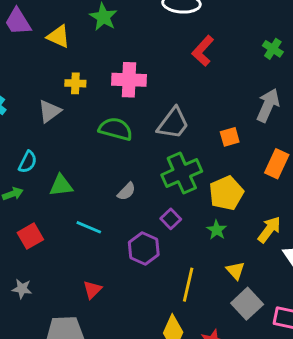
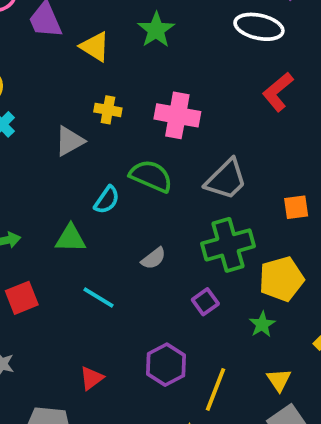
cyan semicircle: (28, 162) -> (107, 200), moved
purple hexagon: (144, 248) -> (166, 365), moved

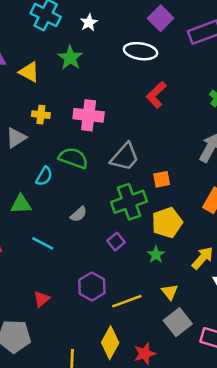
orange square: (296, 207) -> (162, 179), moved
yellow line: (215, 389) -> (127, 301), turned 52

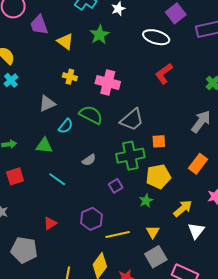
gray triangle: (16, 138) -> (47, 104), moved

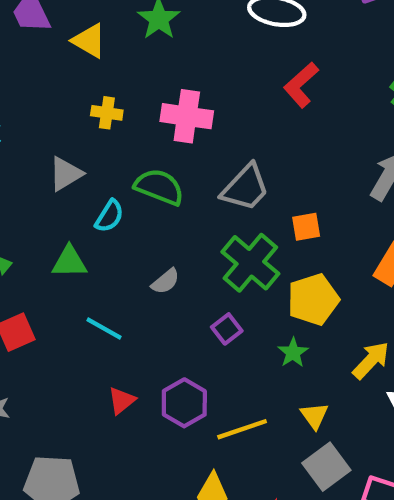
green cross: (130, 156) -> (250, 263), turned -32
red triangle: (50, 223) -> (122, 401), moved

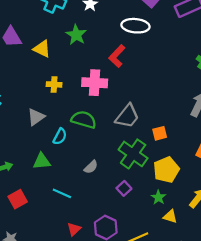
red L-shape: (301, 85) -> (117, 56), moved
yellow triangle: (314, 416) -> (170, 217), moved, turned -32

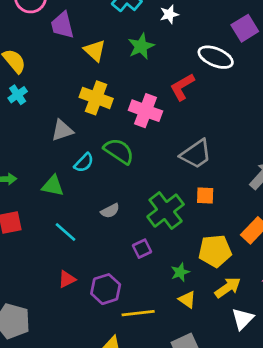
yellow cross: (54, 84) -> (96, 98), size x1.6
gray trapezoid: (127, 116) -> (196, 154), moved
yellow pentagon: (166, 170) -> (215, 251), moved

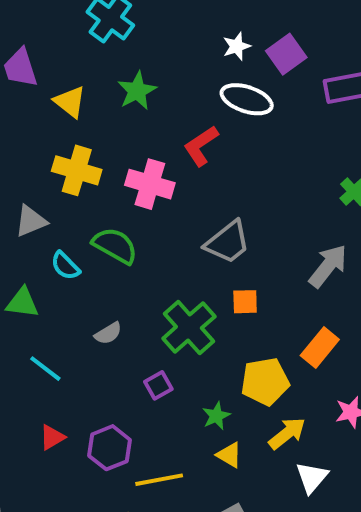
white star: (169, 14) -> (237, 46), moved
cyan semicircle: (84, 163) -> (65, 266), turned 95

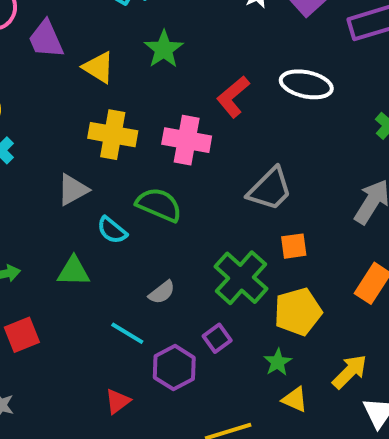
white ellipse: (247, 99) -> (306, 84), moved
cyan line: (45, 369) -> (127, 333), moved
yellow pentagon: (265, 381) -> (298, 312), moved
purple hexagon: (110, 448) -> (174, 368), moved

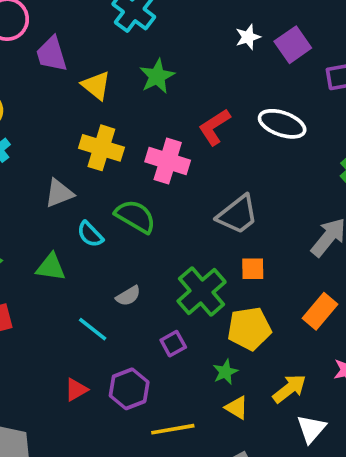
purple hexagon: (174, 368) -> (129, 389), moved

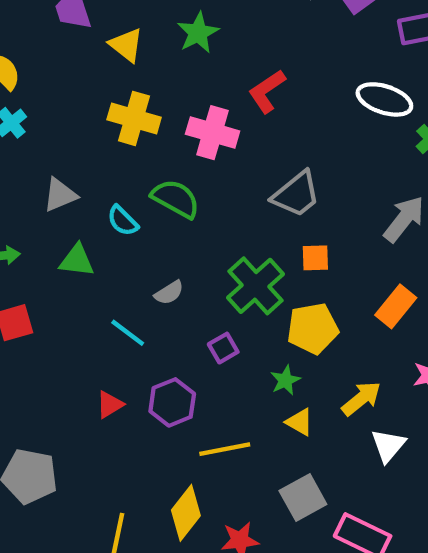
white ellipse: (282, 124) -> (384, 99), moved
gray triangle: (59, 193) -> (60, 195), moved

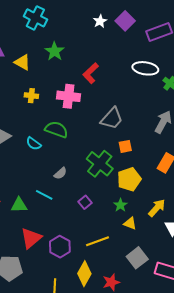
yellow cross: (134, 118) -> (31, 96), size x0.6
green triangle: (77, 260) -> (19, 205), moved
purple square: (223, 348) -> (85, 202), moved
purple hexagon: (172, 402) -> (60, 247), moved
red triangle: (110, 405) -> (31, 238), moved, size x1.6

